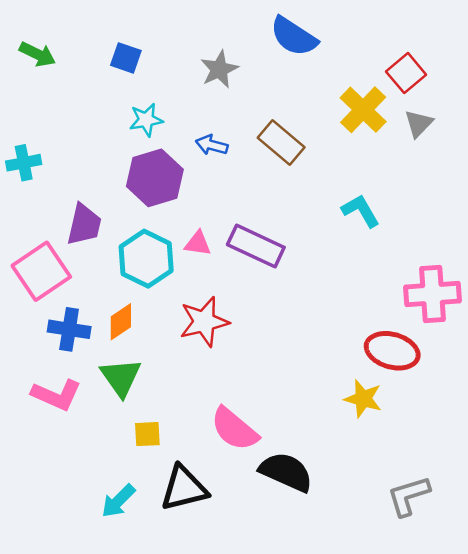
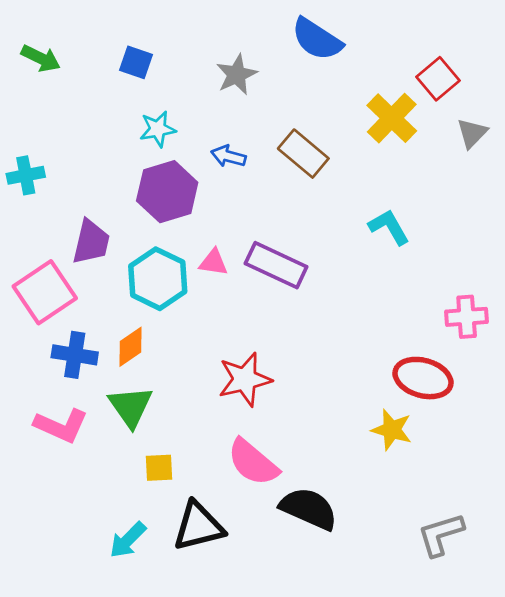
gray triangle: (419, 124) -> (472, 133), moved
pink cross: (433, 294) -> (467, 317), size x0.7
red star: (204, 322) -> (245, 379), moved

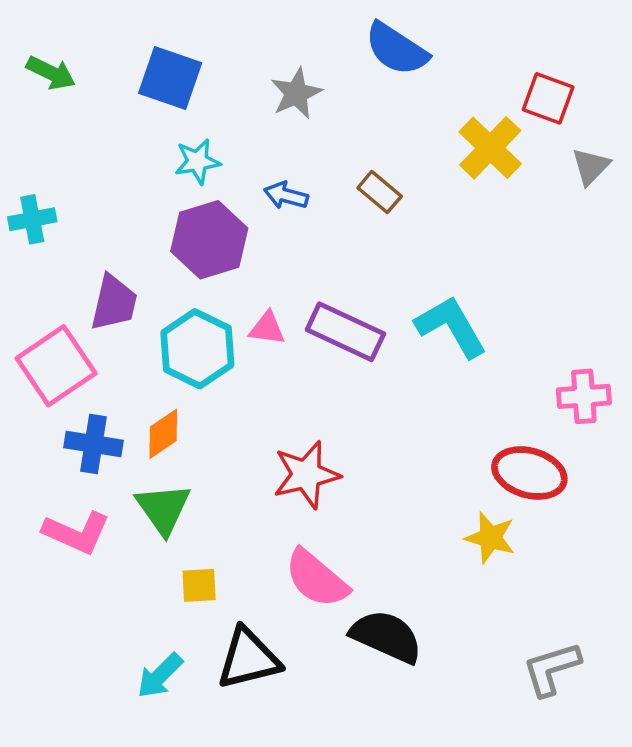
blue square: (136, 62) -> (170, 78), size x1.5
red square: (438, 79) -> (548, 98), turned -30
brown rectangle: (303, 154) -> (380, 192), size x0.7
cyan L-shape: (389, 227) -> (451, 327), moved, size x1.4

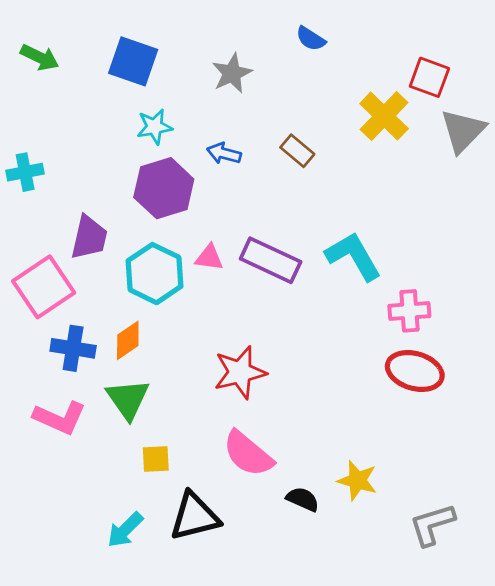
blue semicircle: (397, 49) -> (311, 39), size x0.6
gray triangle: (591, 167) -> (463, 131), size x1.5
pink cross: (584, 396) -> (409, 311), moved
yellow star: (490, 538) -> (357, 480), moved
black semicircle: (386, 636) -> (303, 499), size x0.6

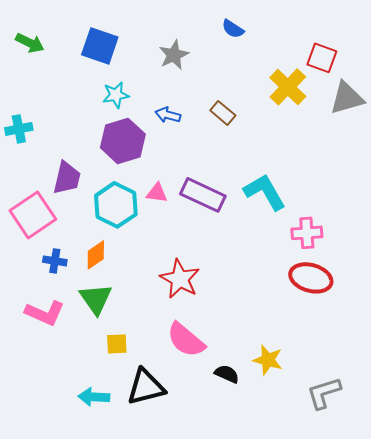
gray triangle: (463, 131) -> (347, 98), turned 30
blue cross: (73, 348) -> (55, 261), size x0.7
red star: (240, 372) -> (180, 279), turned -30
cyan arrow: (125, 530) -> (94, 397), turned 48

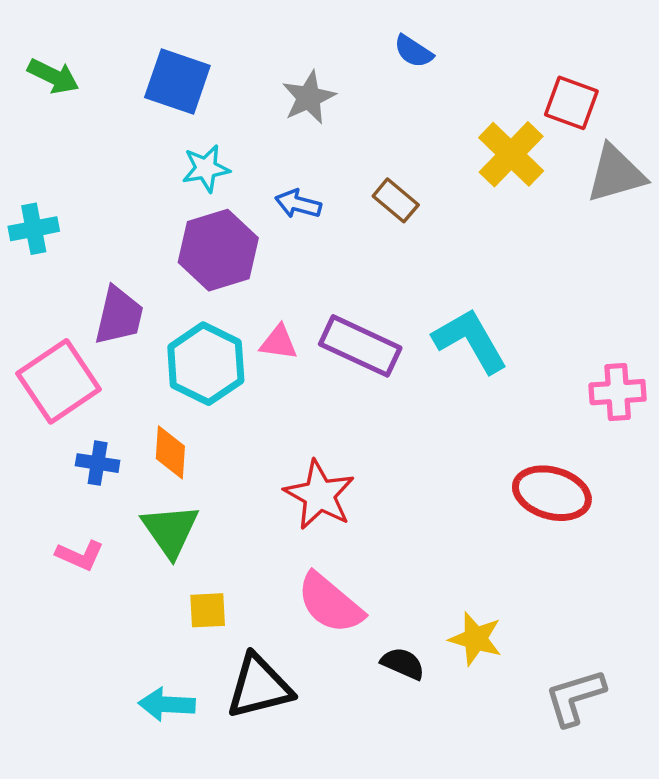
pink cross: (307, 233) -> (618, 392), moved
orange diamond: (96, 255) -> (170, 452), turned -52
pink L-shape: (45, 313) -> (80, 555), size x0.7

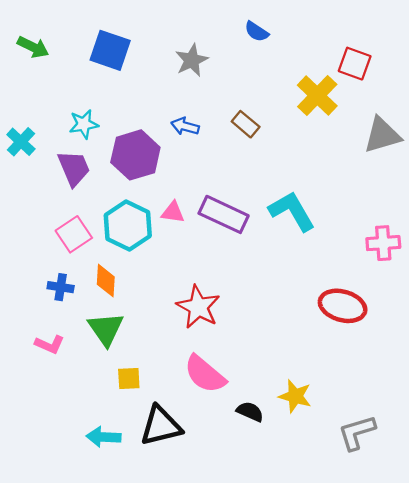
cyan star: (206, 168) -> (84, 124), moved
gray triangle: (616, 174) -> (382, 135), moved
cyan cross: (34, 229) -> (21, 142), turned -36
purple trapezoid: (119, 316) -> (74, 168), moved, turned -36
pink square: (59, 381) -> (74, 234), moved, size x0.7

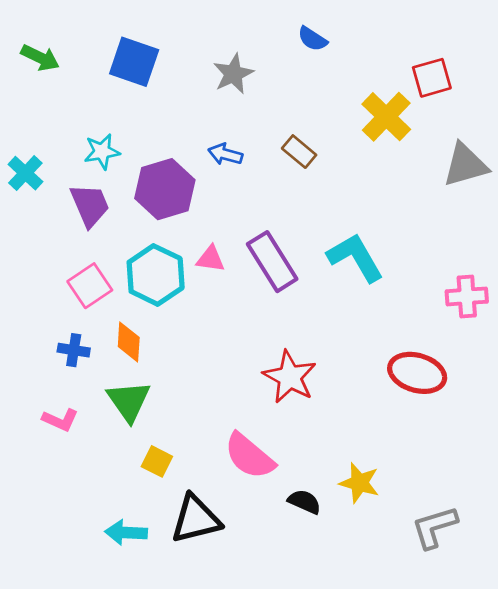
red square: (355, 64) -> (432, 78), turned -36
purple rectangle: (224, 214) -> (272, 262), turned 33
red star: (198, 307) -> (290, 377), moved
yellow square: (129, 379) -> (157, 461), turned 30

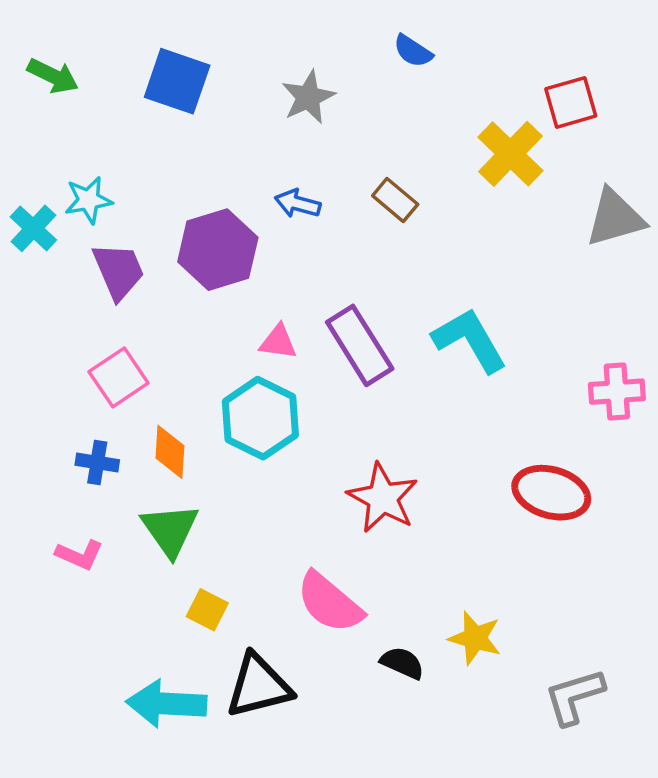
cyan star: (102, 152) -> (88, 200), moved
cyan hexagon: (156, 275) -> (260, 418), moved
cyan arrow: (126, 533) -> (166, 704), size x1.4

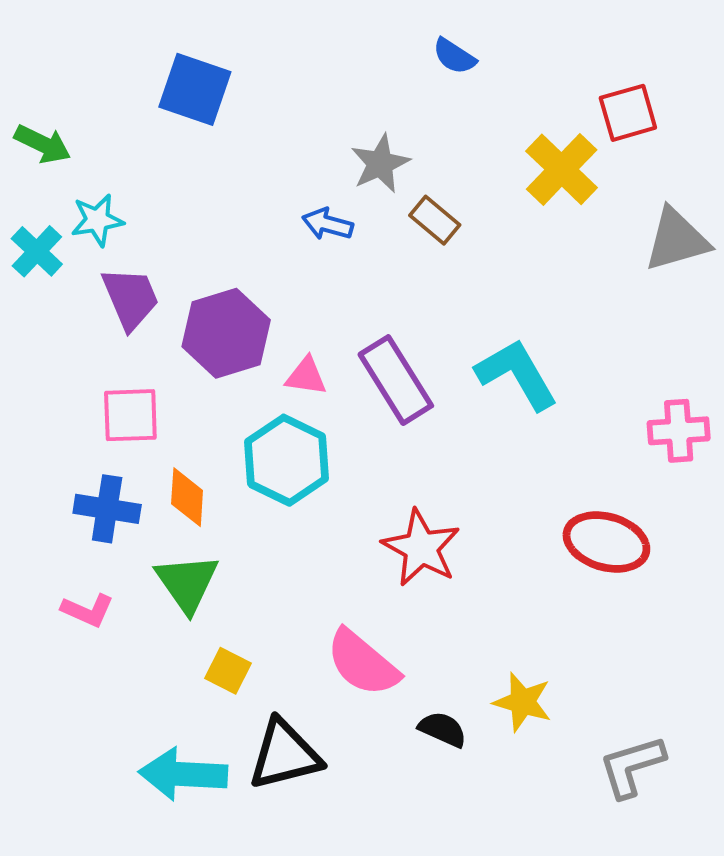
green arrow: (53, 76) -> (43, 144), moved
gray star: (308, 97) -> (380, 164), moved
purple hexagon: (218, 250) -> (226, 333), moved
pink square: (119, 377) -> (130, 415), turned 32
blue cross: (97, 462) -> (107, 509), size x1.4

